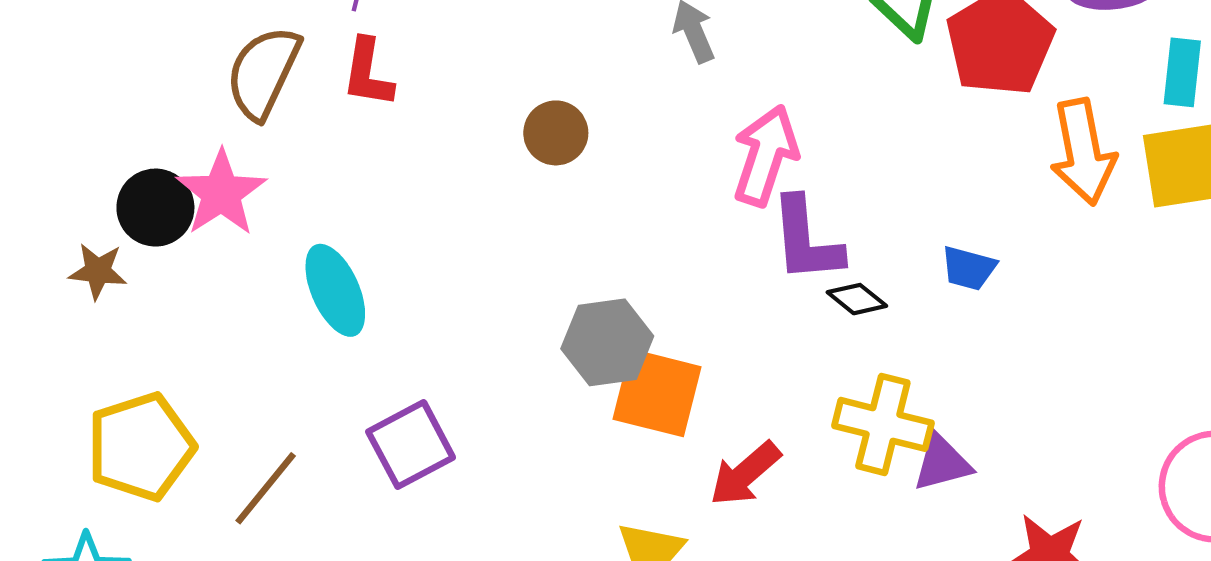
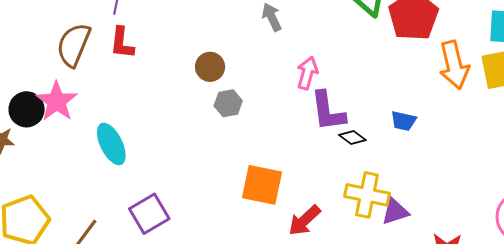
pink arrow: (765, 155) -> (307, 73), size x0.7
gray hexagon: (607, 342) -> (228, 103), moved, size x0.7

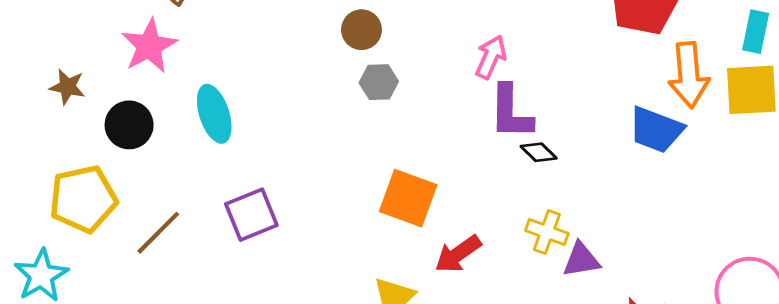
black circle: (27, 109) -> (129, 125), moved
blue trapezoid: (403, 121) -> (656, 130), moved, size x1.6
yellow cross: (367, 195) -> (547, 232), size x0.7

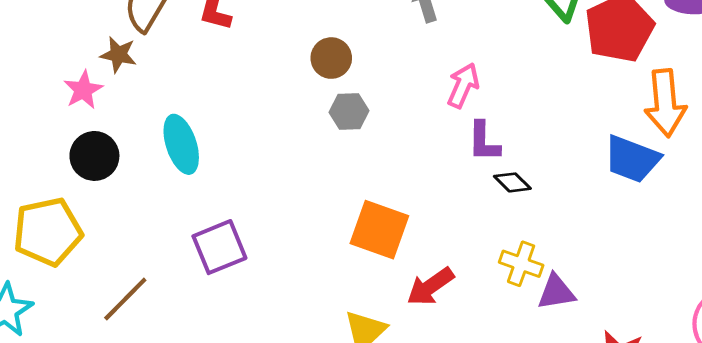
pink star: (149, 46) -> (83, 90), moved, size x0.7
brown star: (67, 87) -> (118, 55), moved
purple L-shape: (511, 112) -> (484, 142), size x0.7
brown line: (158, 233) -> (125, 299), moved

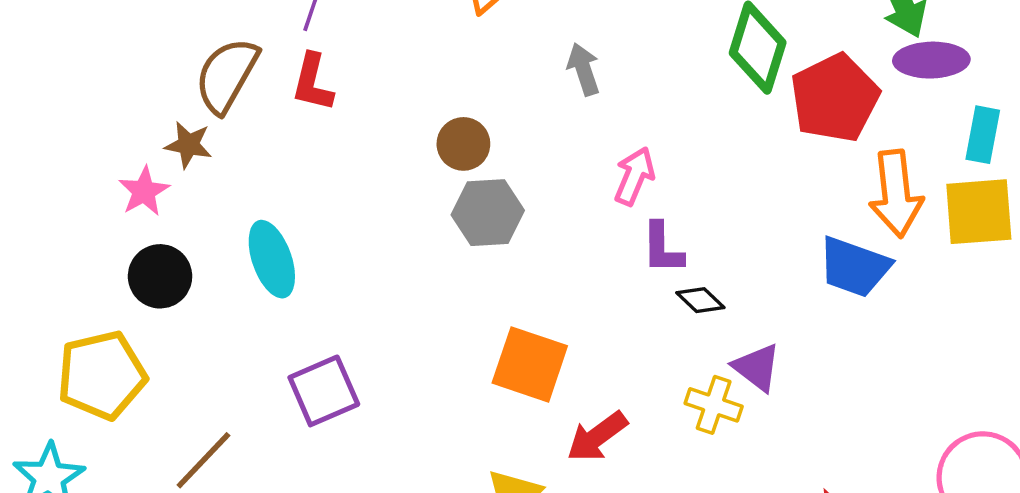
gray hexagon: (349, 112) -> (488, 213), size x1.4
purple triangle: (556, 292) -> (757, 367), moved, turned 48

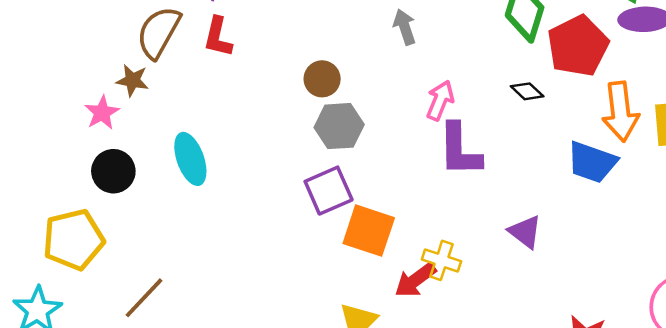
purple L-shape: (662, 248) -> (460, 150), size x1.5
black diamond: (700, 300) -> (527, 91), moved
purple square: (324, 391) -> (329, 191), moved
yellow cross: (714, 405) -> (441, 260), moved

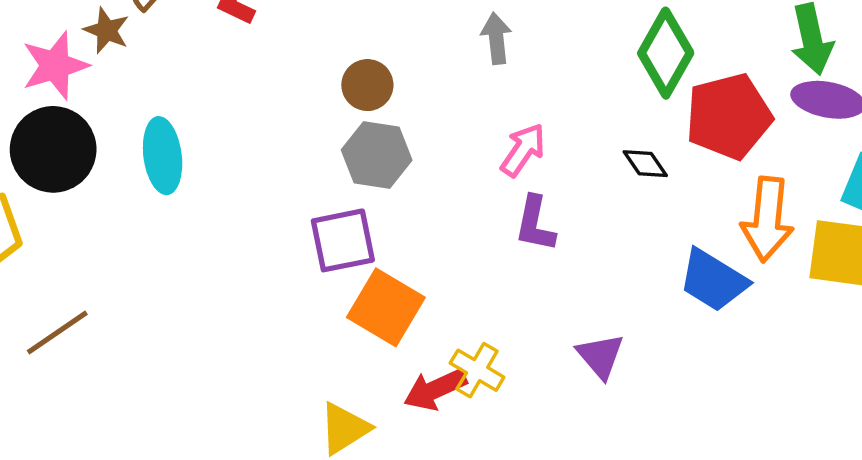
pink star: (102, 113) -> (55, 66), size x1.4
purple L-shape: (460, 150) -> (535, 224), size x0.7
black circle: (113, 171) -> (53, 149), size x1.4

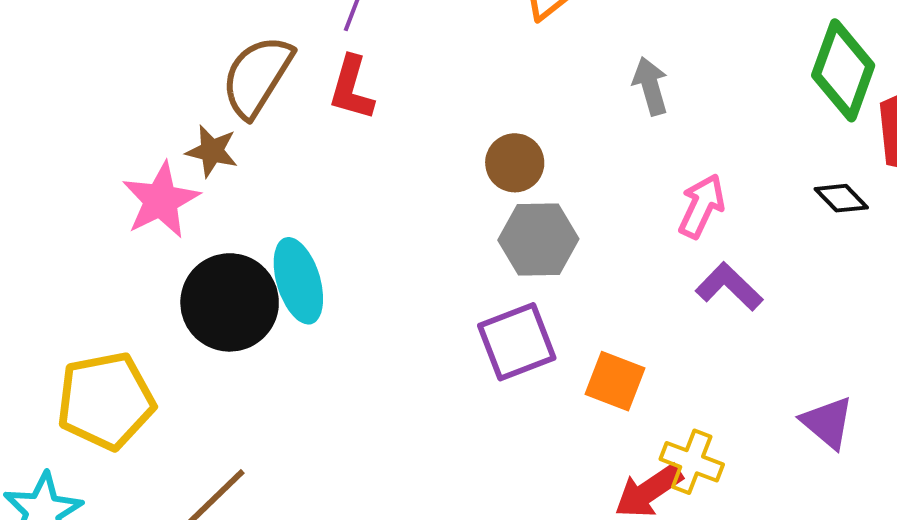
black circle: (53, 149) -> (230, 302), moved
purple L-shape: (535, 224) -> (729, 287), turned 132
orange square: (386, 307) -> (615, 381), moved, size x0.7

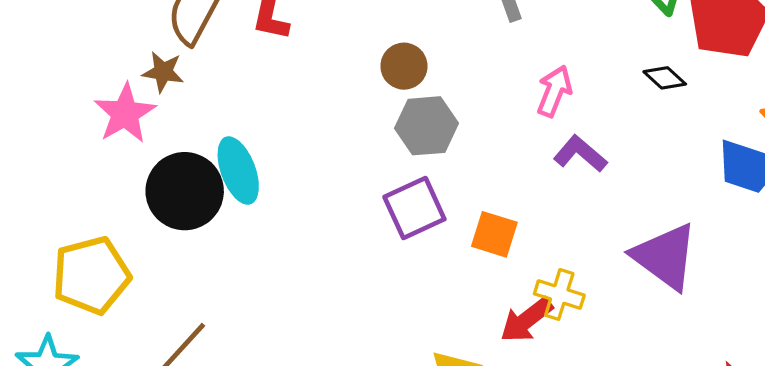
purple triangle: (827, 422) -> (665, 256), size x1.6

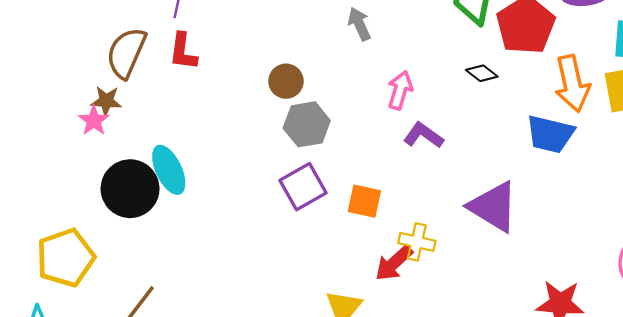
pink star: (125, 113) -> (94, 121), moved, size x0.7

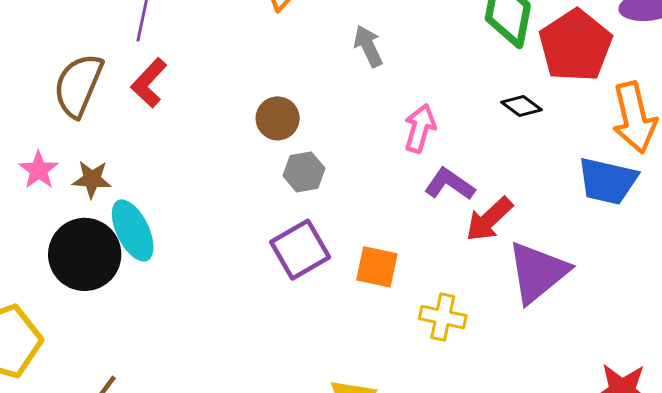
red L-shape: (183, 51) -> (149, 83), turned 36
brown star: (106, 101) -> (92, 179), moved
gray hexagon: (307, 124) -> (304, 172), size x0.7
purple triangle: (493, 207) -> (538, 272), turned 50
red arrow: (394, 263) -> (489, 219), moved

